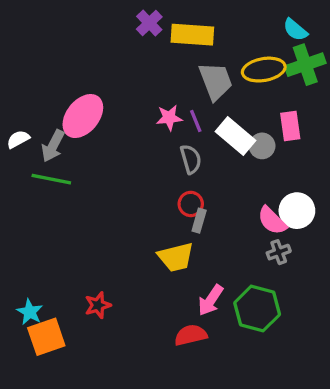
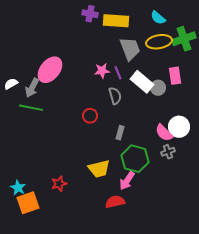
purple cross: (149, 23) -> (90, 14), turned -35
cyan semicircle: (295, 30) -> (158, 18), moved
red circle: (191, 204) -> (90, 116), moved
yellow trapezoid: (176, 257) -> (99, 169), moved
green hexagon: (257, 309) -> (135, 159), moved

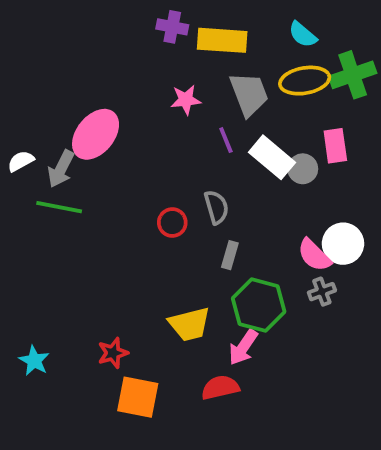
pink star: (102, 71) -> (186, 100), moved
gray semicircle: (115, 96) -> (216, 207), moved
orange square: (28, 203) -> (138, 397), moved, turned 30

